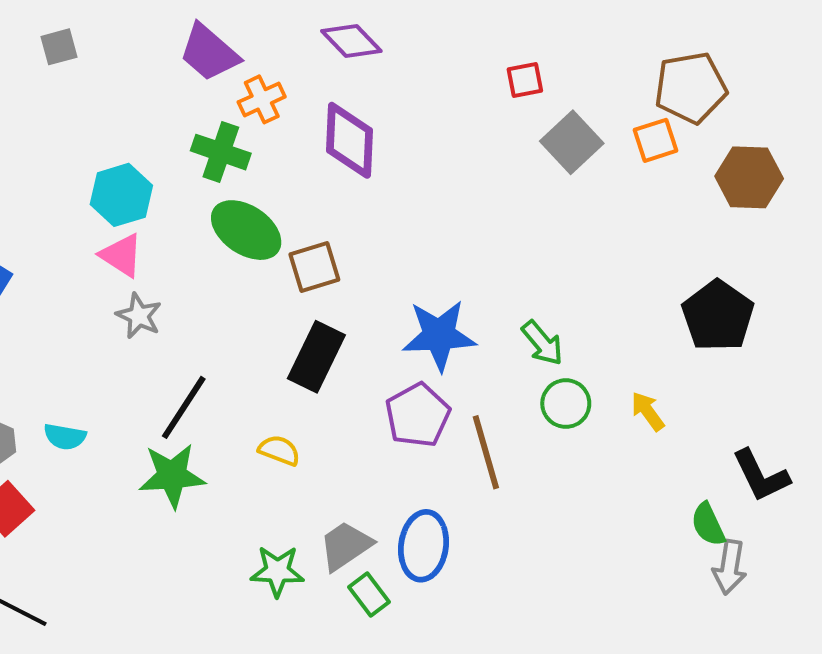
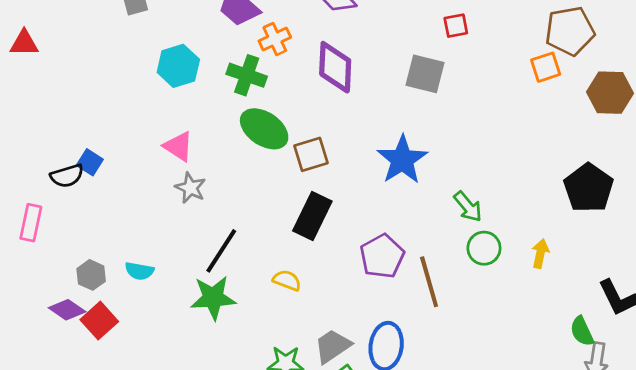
gray square: (572, 142) -> (425, 74), moved, turned -33
cyan hexagon: (121, 195) -> (178, 66), moved
blue star: (439, 335) -> (402, 160), moved, turned -30
yellow arrow: (648, 411) -> (540, 254), turned 48

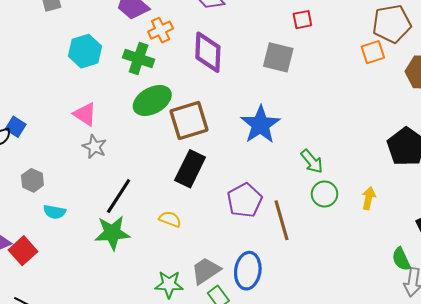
green ellipse: (264, 129) -> (152, 100), turned -63
brown square: (311, 154) -> (189, 120), size x1.4
gray hexagon: (91, 275) -> (32, 180), moved

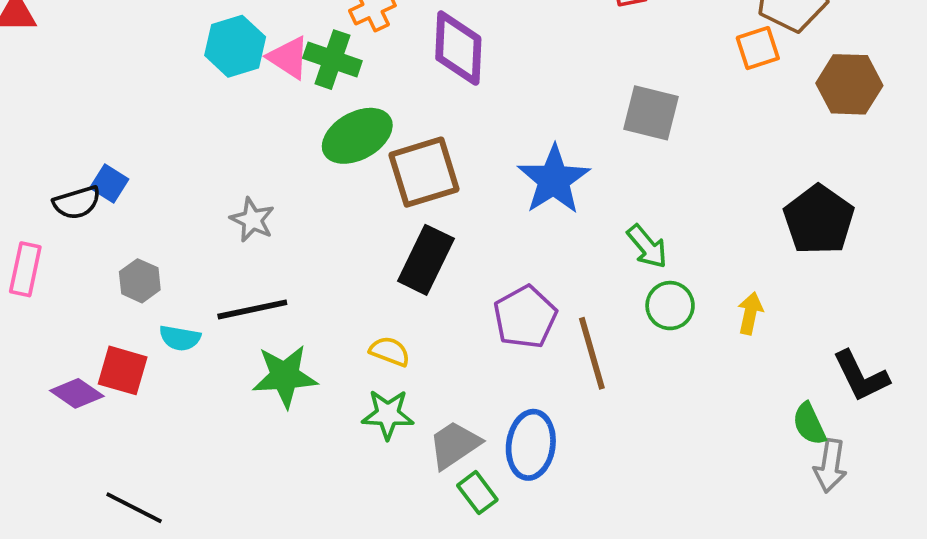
gray square: (278, 57) -> (651, 113), moved
pink triangle: (85, 114) -> (289, 58), moved
black line: (119, 196) -> (252, 309), moved, turned 45
red square: (23, 251) -> (123, 370), moved, turned -32
green star: (169, 284) -> (388, 414), moved

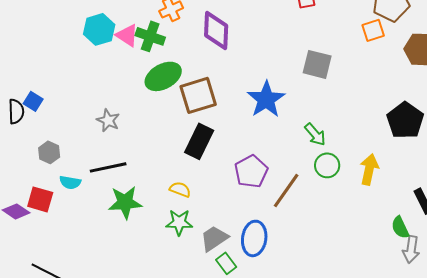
black semicircle: (77, 203) -> (16, 111), turned -75
yellow arrow: (750, 313) -> (369, 169), size x1.4
brown line: (592, 353) -> (286, 190), turned 51

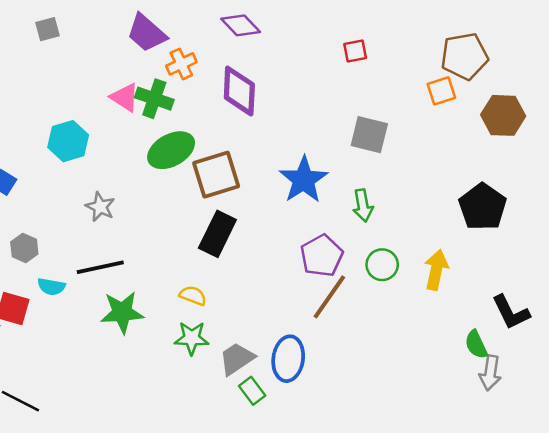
cyan hexagon: (99, 29) -> (68, 141), moved
green arrow: (315, 134) -> (363, 205), moved, turned 30
purple pentagon: (251, 171) -> (322, 256), moved

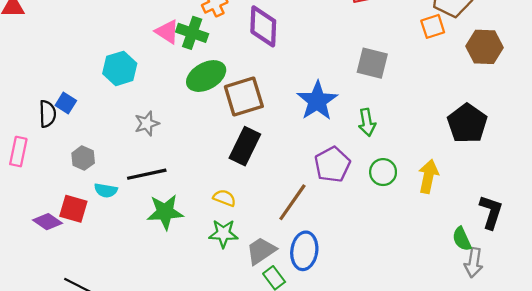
gray star: (100, 207) -> (147, 123), turned 30
brown line: (329, 297) -> (292, 202), moved
black L-shape: (511, 312) -> (491, 212), turned -136

